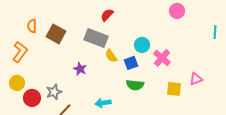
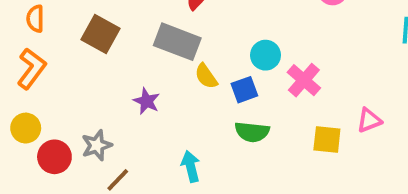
orange semicircle: (32, 26) -> (35, 19), moved
cyan arrow: (103, 103) -> (191, 166), turned 84

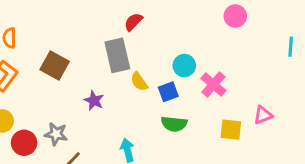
brown square: (101, 34) -> (55, 66), moved
gray rectangle: (177, 42) -> (117, 55), turned 56
gray star: (97, 145) -> (56, 134), turned 30

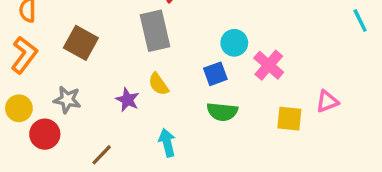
cyan line: (291, 47) -> (360, 20), turned -30
yellow semicircle: (139, 82) -> (158, 84), moved
purple star: (94, 101) -> (127, 100), moved
gray star: (56, 134) -> (67, 100), moved

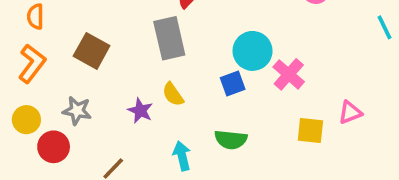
cyan circle: (234, 43) -> (253, 51), size x1.4
green semicircle: (222, 112) -> (231, 140), moved

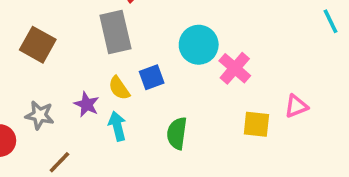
blue square: (233, 83) -> (152, 77), moved
gray star: (77, 111) -> (40, 115), moved
green semicircle: (231, 140) -> (177, 133), turned 92
cyan arrow: (182, 156) -> (117, 126), moved

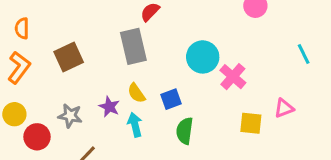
cyan line: (331, 21) -> (304, 54), moved
brown square: (38, 45) -> (69, 57), turned 36
blue square: (152, 77) -> (171, 99), moved

